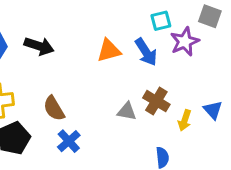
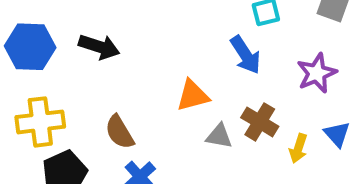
purple star: (185, 42) -> (317, 73), moved
orange triangle: (109, 51) -> (193, 95), moved

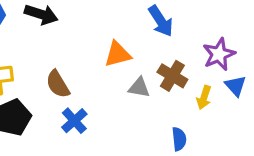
purple star: (317, 73) -> (219, 54), moved

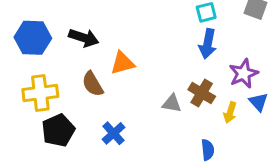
blue arrow: (161, 21) -> (208, 44), moved, turned 44
orange triangle: (118, 54) -> (122, 63), moved
brown semicircle: (58, 84) -> (93, 84), moved

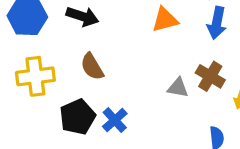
orange triangle: (122, 63) -> (165, 20), moved
black pentagon: (58, 130) -> (78, 117), moved

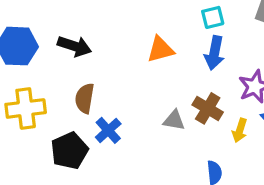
brown semicircle: (92, 67) -> (85, 98), turned 40
blue cross: (115, 120) -> (108, 130), moved

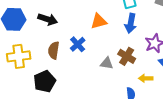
blue cross: (108, 130) -> (78, 44), moved
yellow arrow: (240, 130) -> (146, 78), moved, turned 72

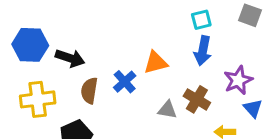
black arrow: (48, 19) -> (70, 58), moved
orange triangle: (99, 21) -> (156, 63), moved

